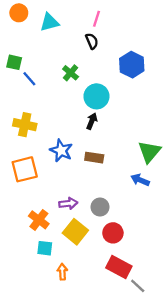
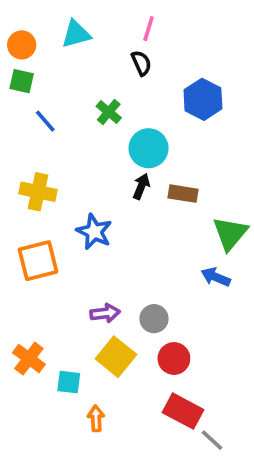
orange circle: (19, 13) -> (22, 45), moved
green square: (14, 62) -> (22, 81), moved
brown rectangle: (94, 158) -> (183, 194), moved
orange cross: (39, 220) -> (29, 359), moved

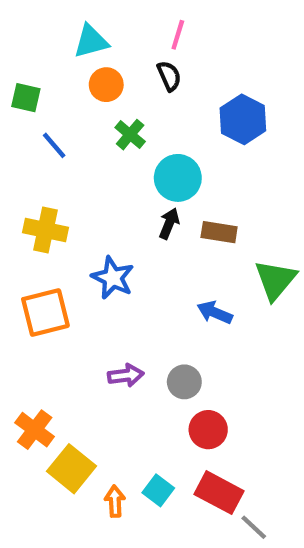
orange circle: (22, 45) -> (106, 85), moved
blue arrow: (216, 277) -> (215, 312), moved
yellow square: (116, 357) -> (71, 469), moved
cyan square: (69, 382) -> (158, 490), moved, turned 30

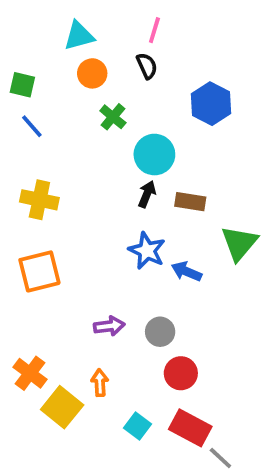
blue line: (54, 145) -> (32, 126), moved
blue star: (113, 278) -> (147, 251), moved
orange arrow: (115, 501) -> (100, 383), moved

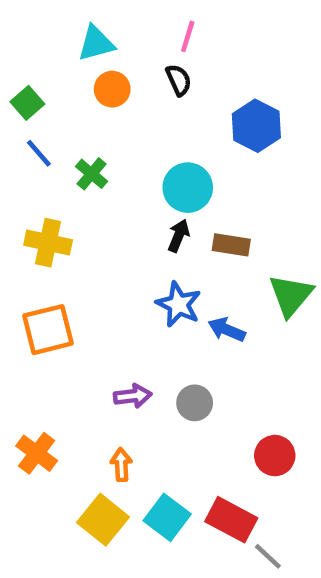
green square: (22, 85) -> (27, 103), turned 36
green cross: (113, 117) -> (92, 174), moved
red circle: (181, 373) -> (275, 456), moved
yellow square: (62, 407) -> (103, 520), moved
cyan square: (137, 426) -> (167, 517), size x1.4

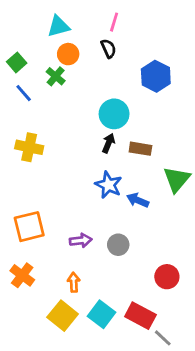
green cross: (92, 174) -> (56, 76), moved
orange square: (48, 330) -> (29, 227), moved

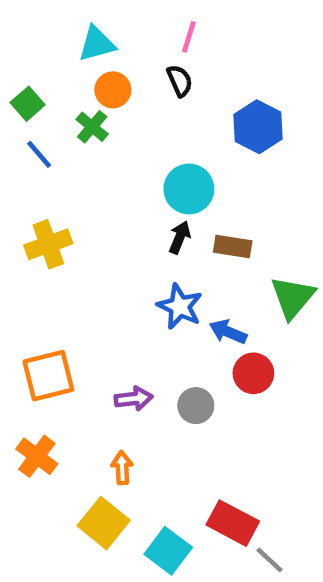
yellow cross: (29, 147) -> (48, 244), turned -32
red circle: (167, 277) -> (253, 373), moved
cyan square: (102, 314) -> (168, 551), moved

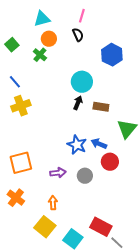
blue line: (39, 154) -> (15, 82), moved
blue star: (180, 306) -> (77, 145), moved

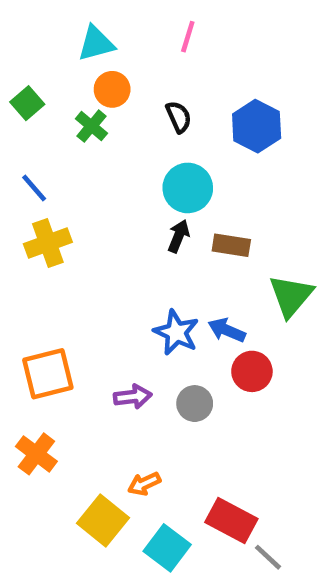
black semicircle: (78, 35) -> (179, 117), moved
orange arrow: (53, 203) -> (144, 484), moved, turned -112

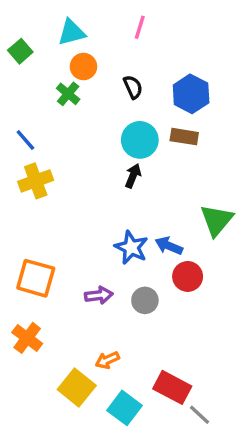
green square: (27, 103) -> (20, 51), moved
brown rectangle: (231, 245) -> (184, 137), moved
orange square: (48, 374) -> (36, 278), turned 30

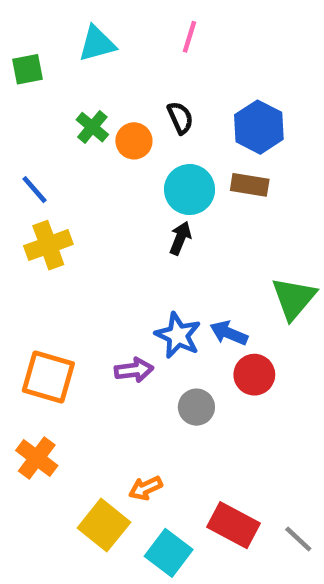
green square: (20, 51) -> (28, 69), turned 30
orange circle: (83, 67) -> (134, 141), moved
purple arrow: (99, 295) -> (134, 370), moved
gray line: (200, 415) -> (298, 539), moved

